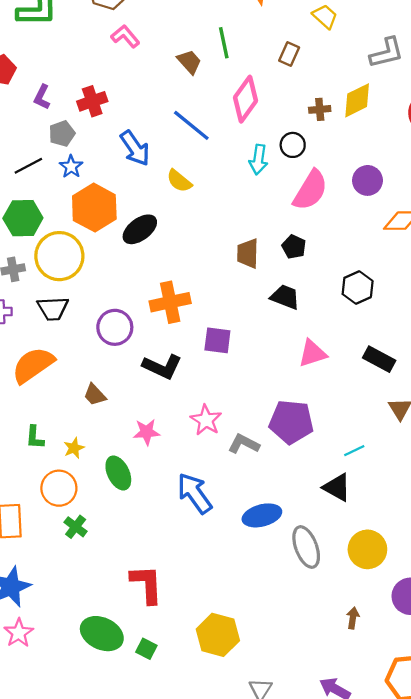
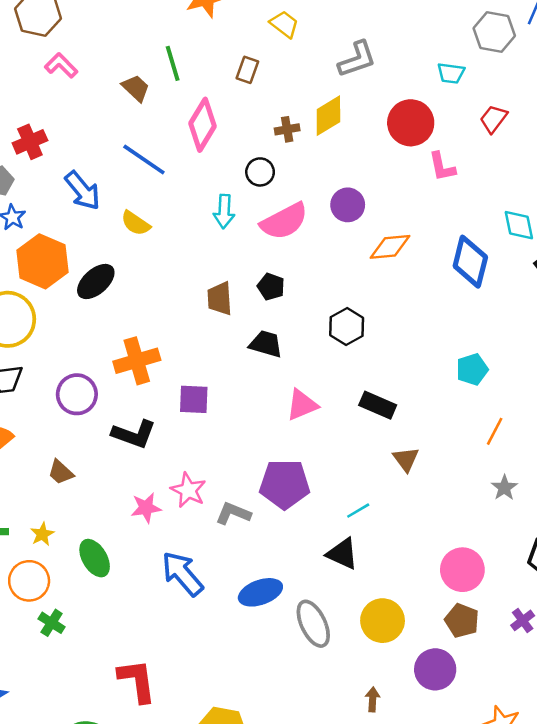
cyan arrow: (258, 160) -> (224, 211), moved
pink semicircle: (310, 190) -> (284, 221), turned 36
pink star: (147, 432) -> (146, 508), moved

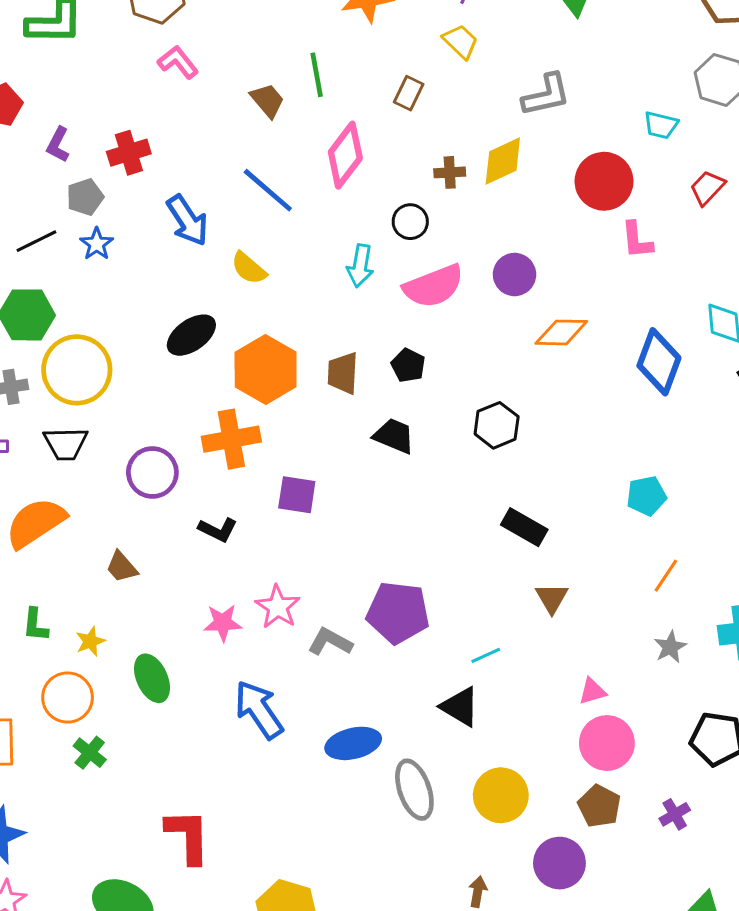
orange hexagon: (42, 261) -> (266, 370), moved
pink triangle: (302, 405) -> (592, 691), moved, size x0.7
black L-shape: (134, 434) -> (218, 530), size x0.7

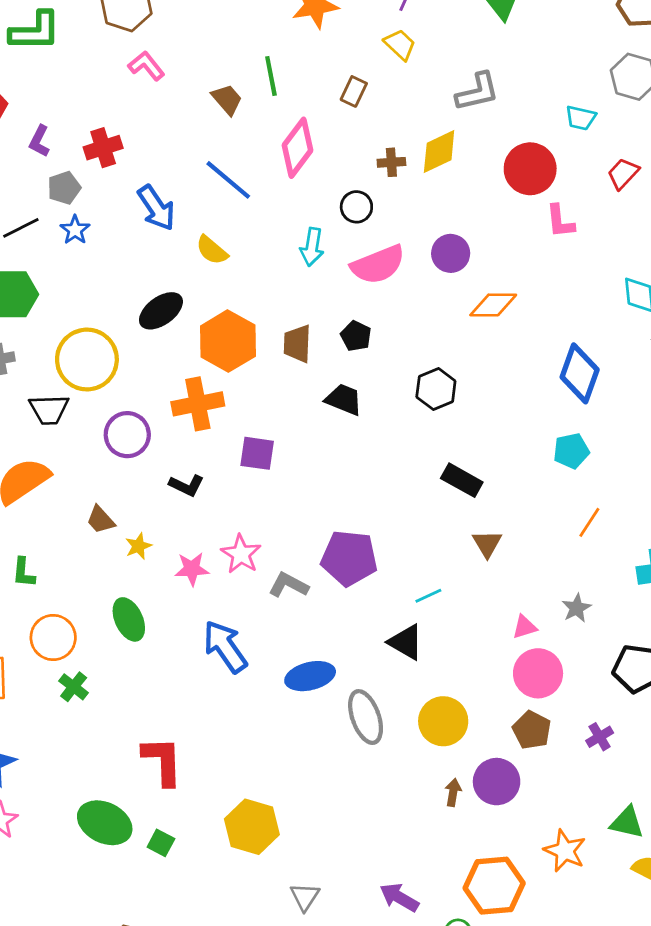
blue diamond: (659, 362) -> (580, 373), moved
yellow circle: (77, 370) -> (87, 360), moved
yellow star: (90, 641) -> (138, 546), moved
gray star: (670, 647) -> (577, 608), moved
brown arrow: (478, 892) -> (453, 792), moved

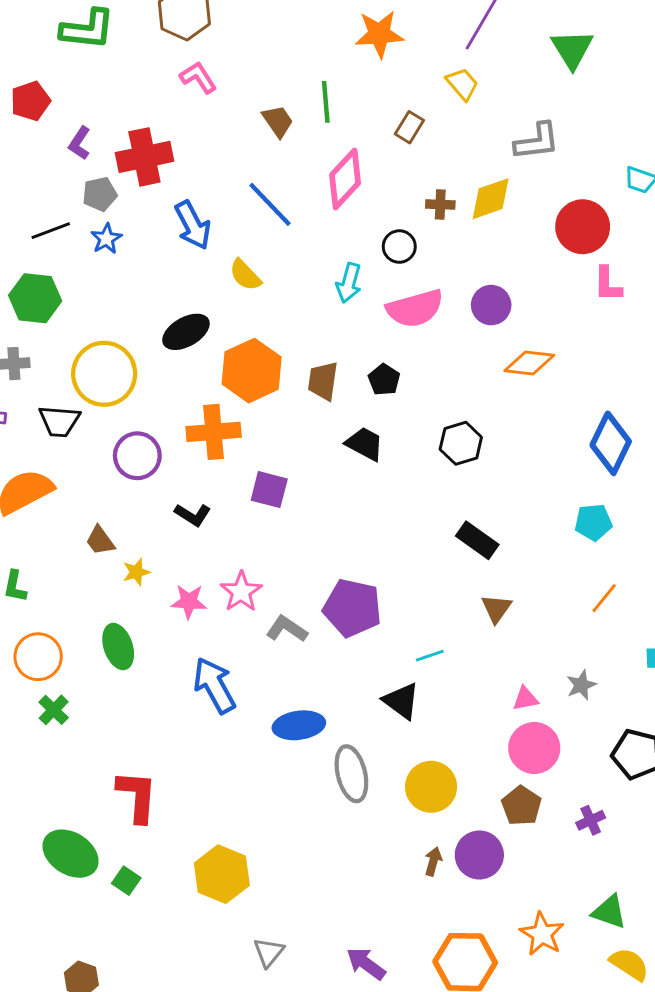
red cross: (103, 148) -> (144, 157), size x1.4

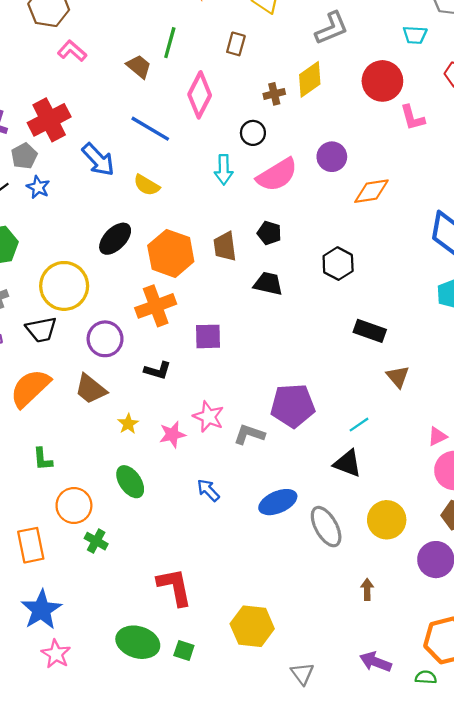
green line: (326, 102) -> (170, 43), turned 36
brown trapezoid: (100, 541) -> (91, 389), moved, size x1.4
blue arrow: (214, 685) -> (208, 490), size x0.6
brown arrow: (433, 861) -> (367, 589), moved

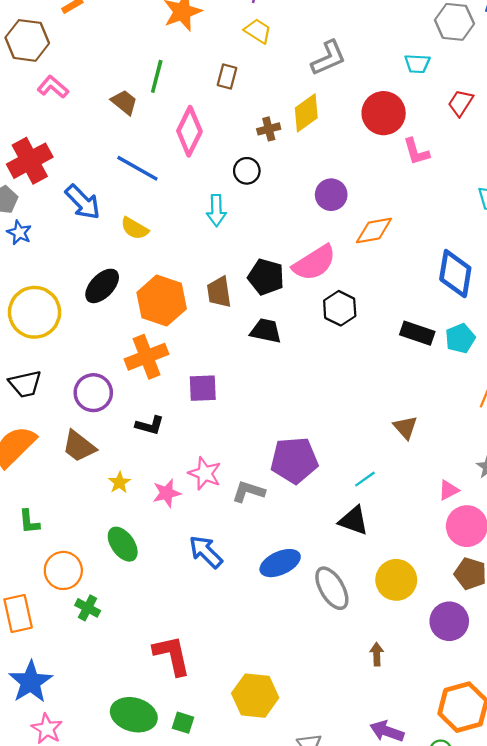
pink semicircle: (277, 175) -> (314, 263), moved
black pentagon: (269, 233) -> (266, 277), size x1.4
yellow circle: (64, 286) -> (35, 312), moved
black rectangle: (370, 331) -> (417, 333), moved
blue arrow: (208, 490) -> (206, 552), size x1.4

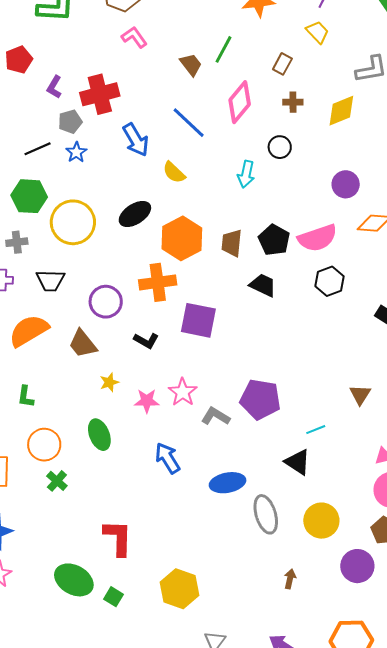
brown cross: (269, 129) -> (293, 102), moved
purple square: (203, 388) -> (198, 320), size x1.4

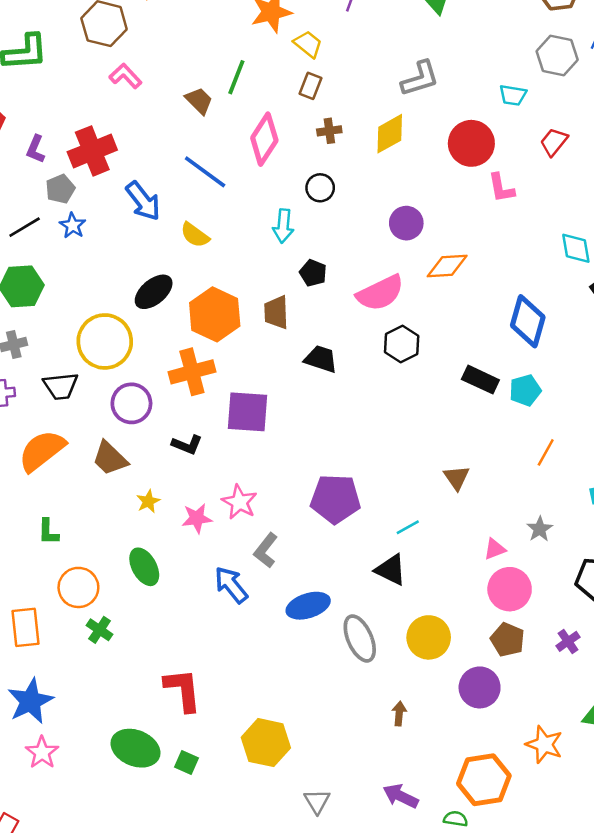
yellow trapezoid: (318, 32) -> (308, 44), moved
yellow circle: (73, 222) -> (105, 341), moved
black pentagon: (274, 240) -> (313, 273), moved, size x0.7
gray L-shape: (216, 416) -> (266, 550), moved, turned -76

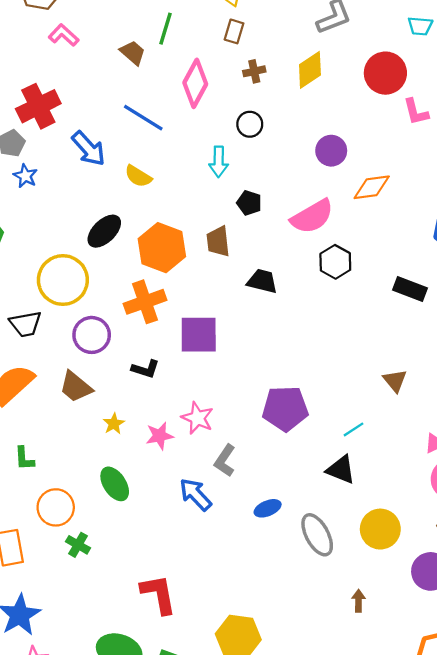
blue ellipse: (308, 606) -> (268, 508), size x0.7

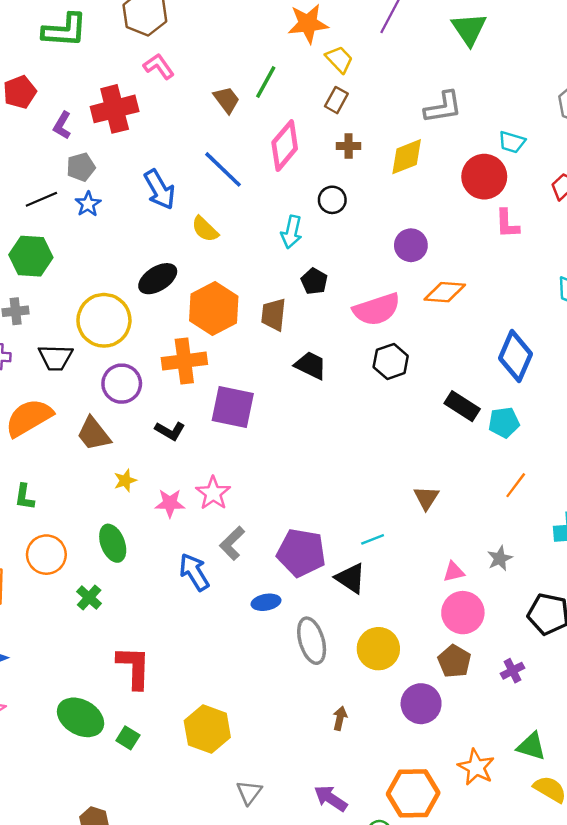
cyan trapezoid: (420, 26) -> (512, 142), moved
red cross: (38, 106) -> (115, 109), moved
purple pentagon: (285, 408) -> (301, 553), moved
green cross: (78, 545) -> (89, 598), moved

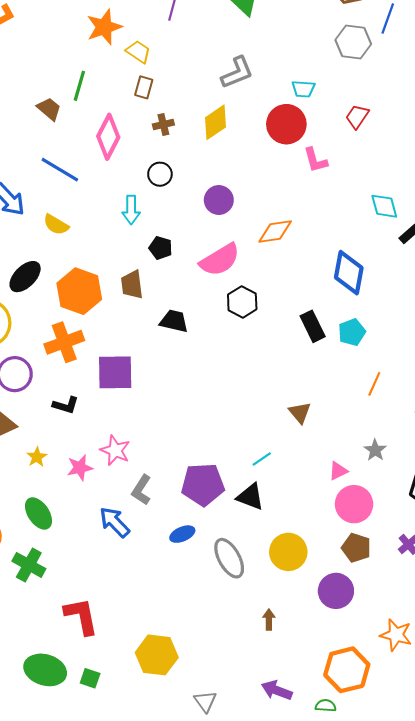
purple circle: (411, 245) -> (219, 200), moved
black rectangle: (462, 406) -> (313, 326), turned 44
green cross: (89, 598) -> (29, 565), size x1.4

